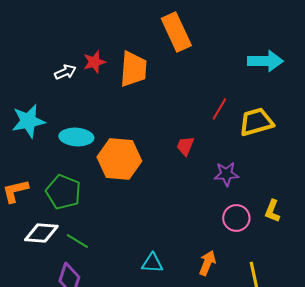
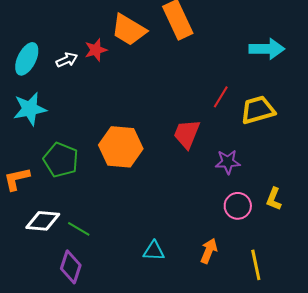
orange trapezoid: (133, 69) -> (129, 30), moved, turned 117
cyan ellipse: (76, 137) -> (27, 59), moved, turned -68
red trapezoid: (185, 146) -> (187, 134), size x1.5
green pentagon: (63, 192) -> (61, 160), moved

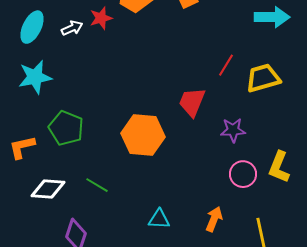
orange hexagon: (121, 147) -> (143, 135), moved
yellow L-shape: (274, 199) -> (279, 167), size x1.4
green line: (79, 229) -> (97, 185), moved

